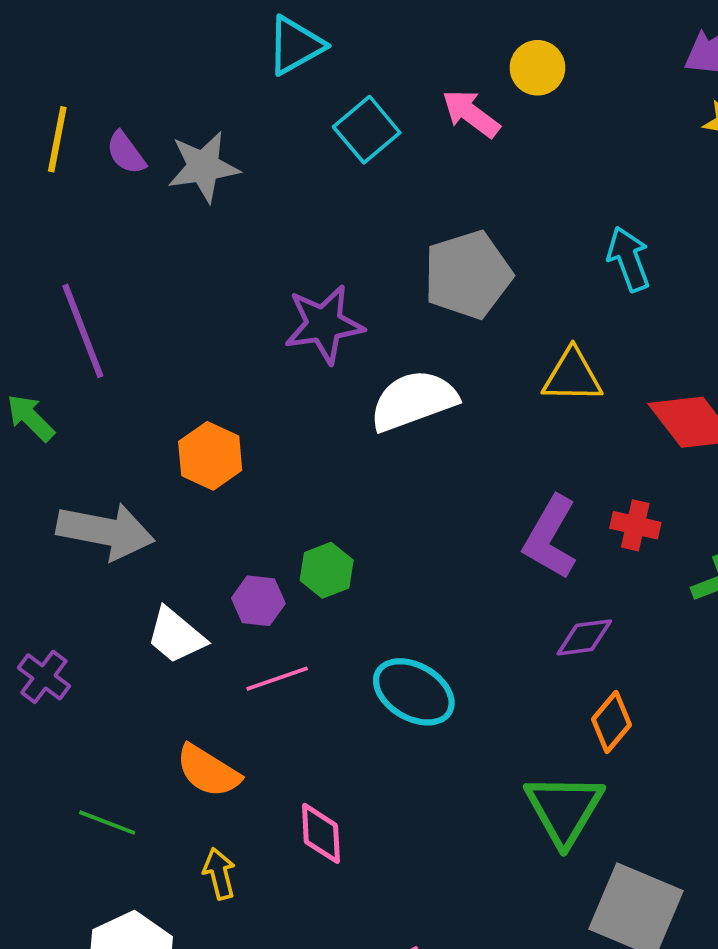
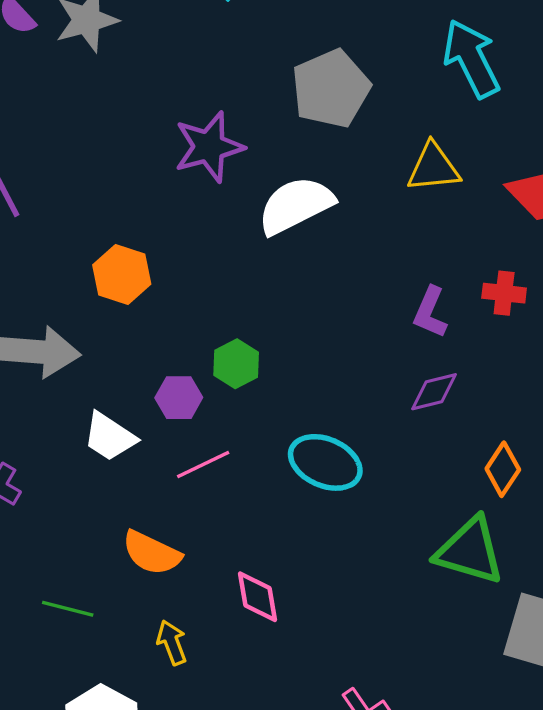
cyan arrow: (629, 259) -> (471, 59), size x1.4
purple L-shape: (550, 537) -> (430, 312), size x0.7
purple diamond: (584, 637) -> (434, 392), moved
green triangle: (564, 809) -> (470, 551), turned -38

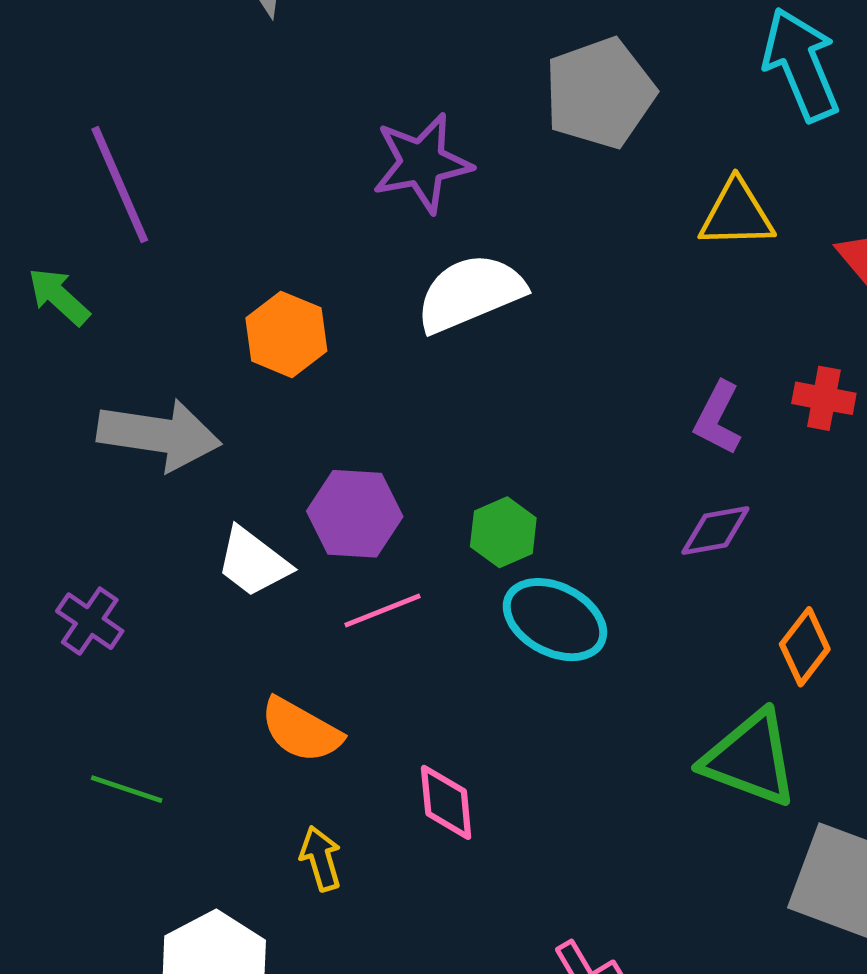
white semicircle: (296, 205) -> (470, 293), moved
green hexagon: (236, 364) -> (503, 532), moved
purple hexagon: (179, 398) -> (355, 514), size x1.4
green line: (68, 609) -> (127, 789), moved

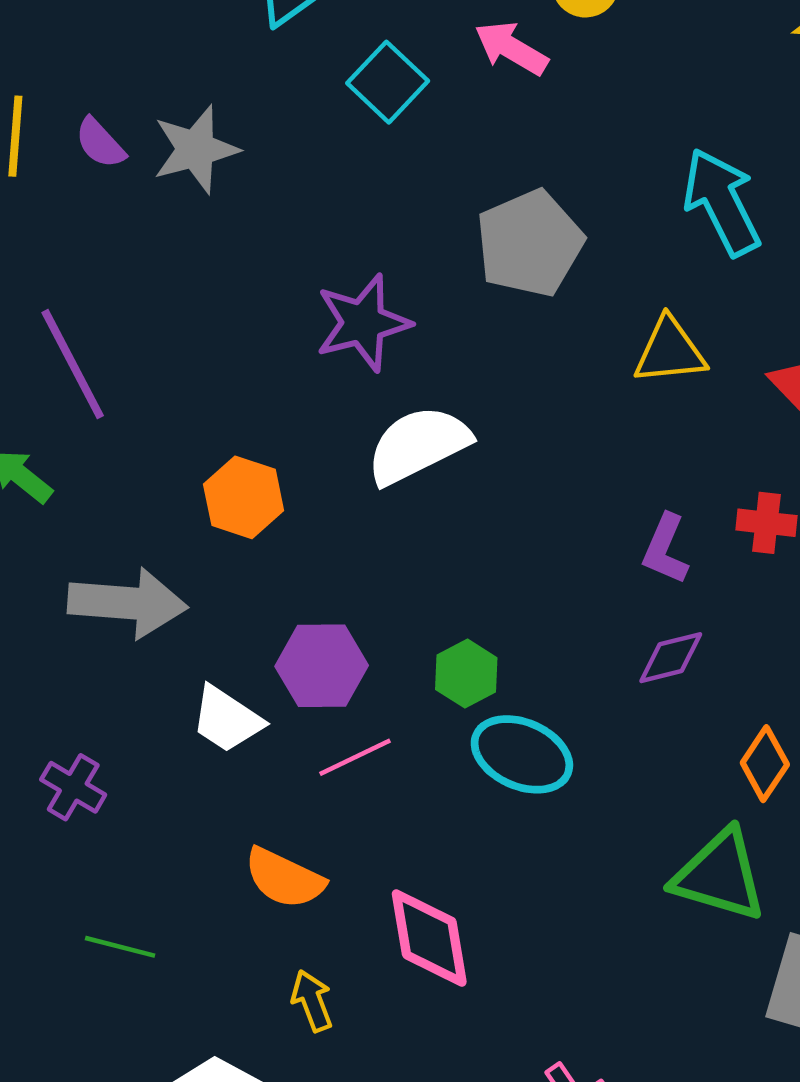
pink diamond: (446, 802) -> (429, 938), size x1.4

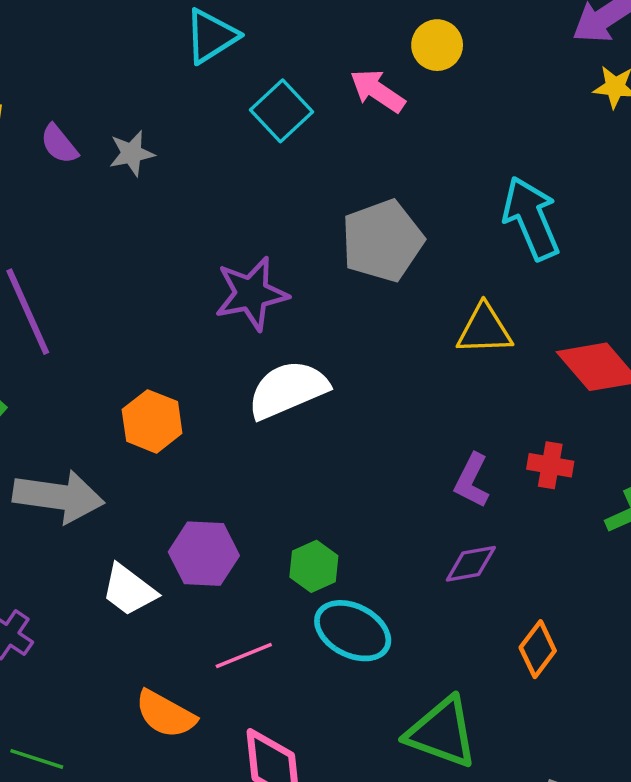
gray star: (196, 149) -> (132, 153), size x0.7
pink line: (355, 757) -> (244, 655), moved
green triangle: (720, 875) -> (442, 732), moved

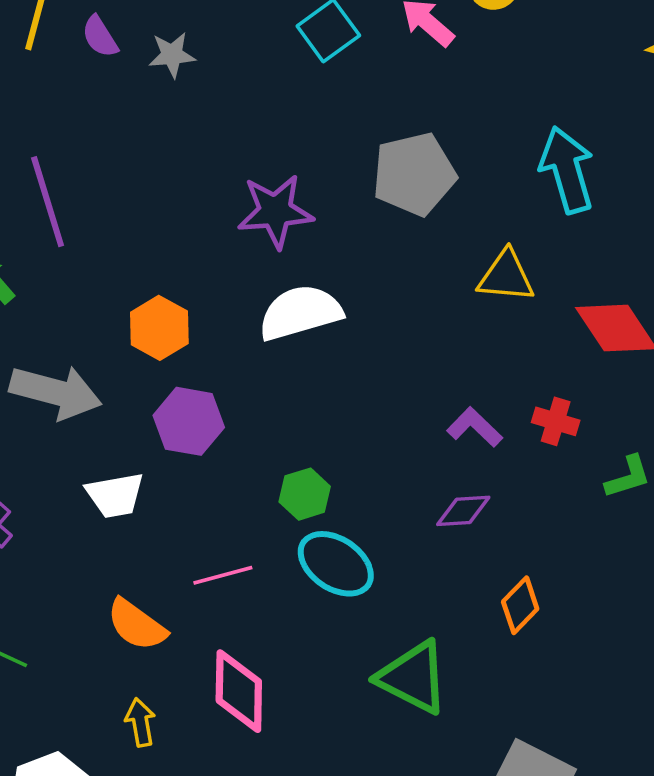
purple L-shape: (472, 481) -> (475, 427), turned 100
purple hexagon: (204, 554) -> (189, 421), moved
white trapezoid: (129, 590) -> (115, 495), turned -54

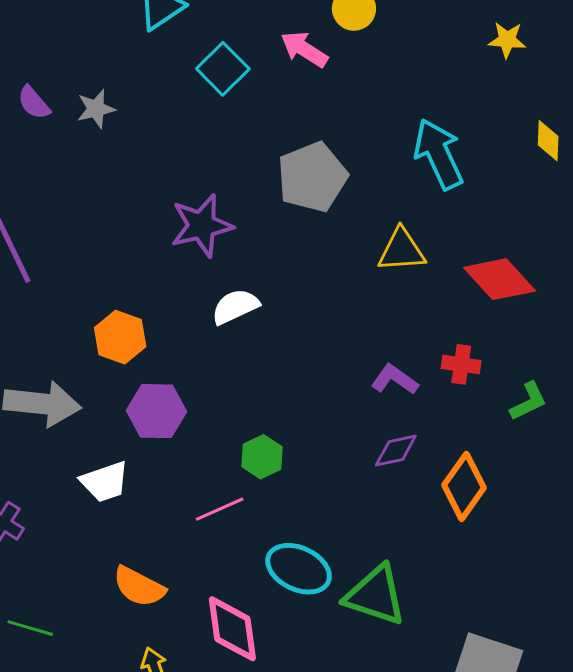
white semicircle: (300, 313) -> (235, 307), size x0.7
cyan ellipse: (336, 564) -> (299, 569), moved
pink line: (223, 575) -> (220, 509), moved
orange diamond: (520, 605) -> (464, 486), moved, size x1.4

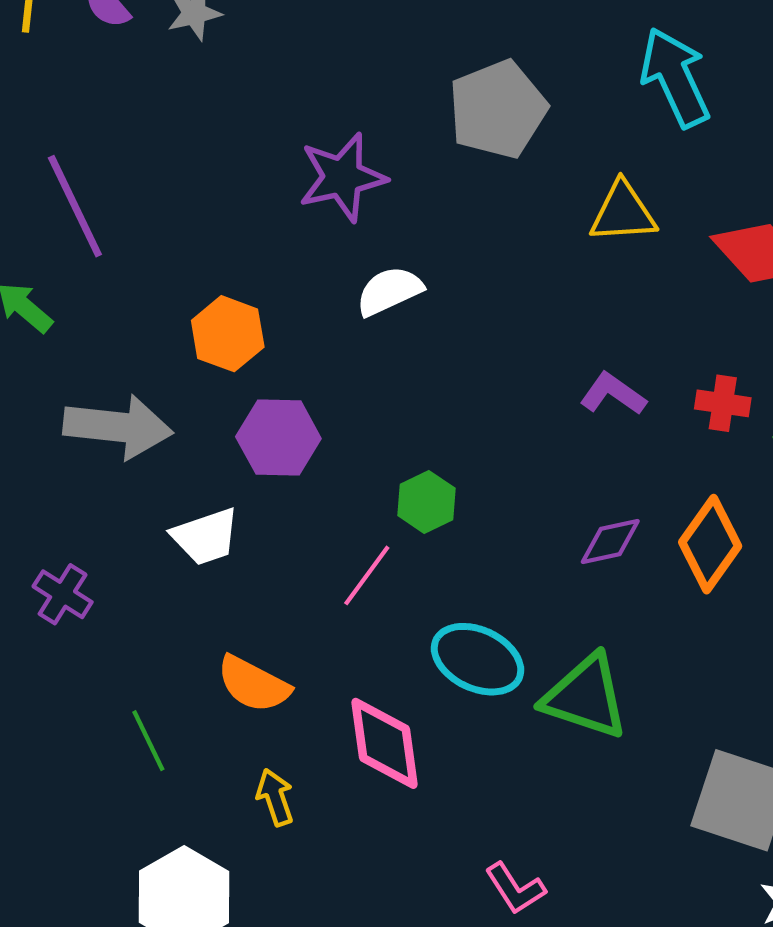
red cross: (461, 364) -> (723, 403), moved
purple diamond: (396, 451) -> (610, 541), moved
pink line: (220, 509) -> (367, 575), turned -30
green line: (30, 628) -> (148, 741), moved, turned 48

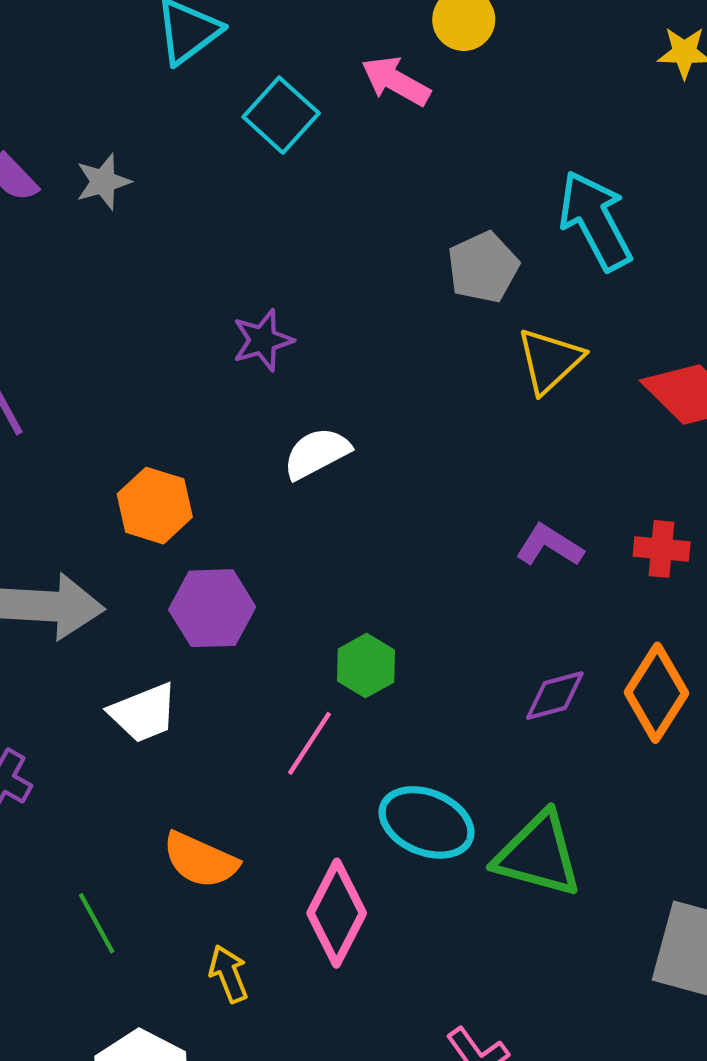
gray pentagon: (498, 109) -> (483, 267), moved, size x0.7
purple star: (342, 177) -> (263, 340), size x0.7
yellow triangle: (623, 212) -> (550, 361), turned -36
pink diamond: (384, 743) -> (337, 913), turned 38

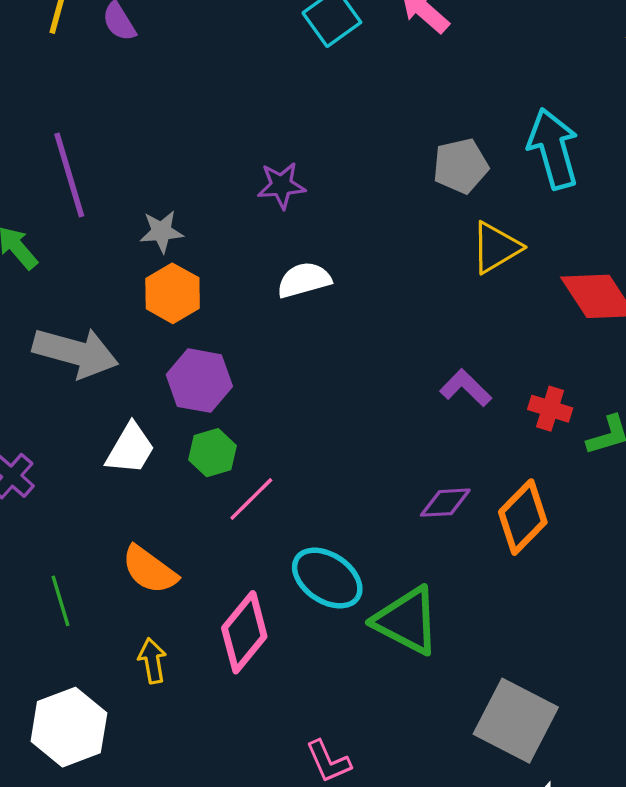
gray star: (103, 182) -> (161, 232), moved
green hexagon: (366, 666) -> (213, 453), moved
white trapezoid: (144, 713) -> (130, 449), turned -50

